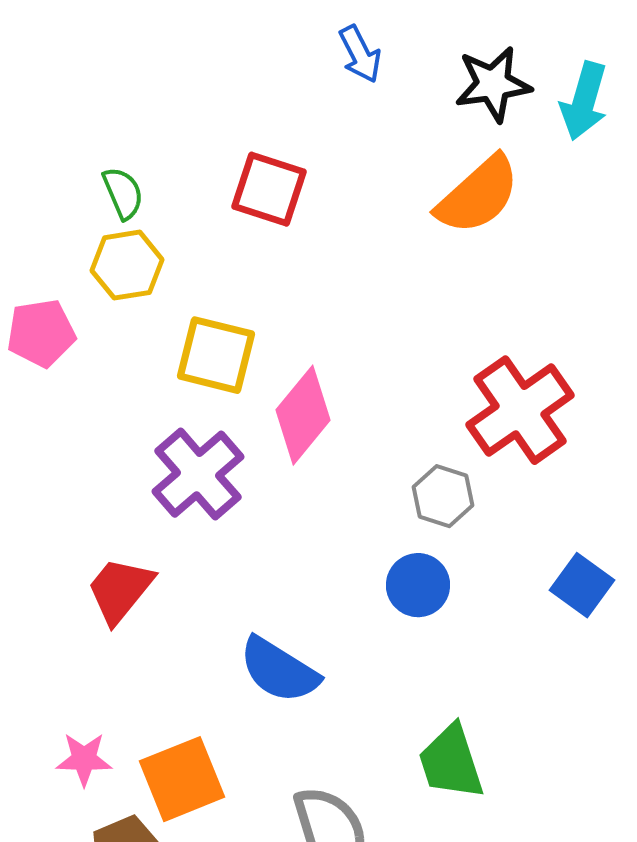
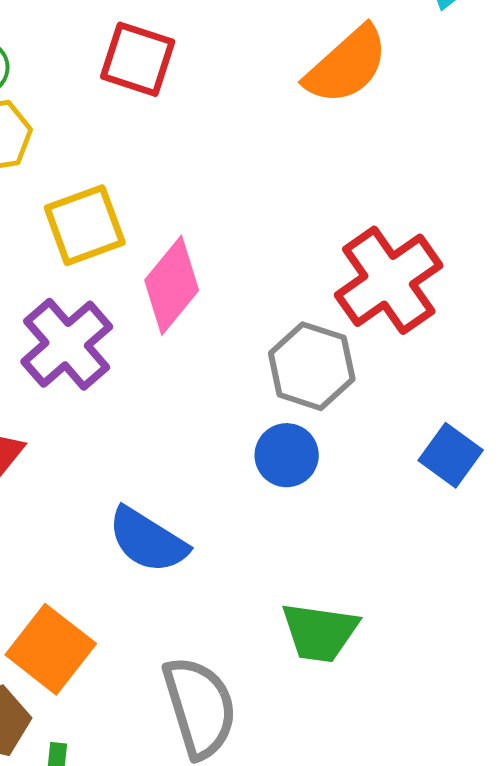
yellow square: (216, 355) -> (85, 225), turned -34
gray hexagon: (443, 496) -> (312, 366), size x1.4
green trapezoid: (451, 762) -> (320, 632), turned -64
orange square: (182, 779) -> (51, 649), turned -30

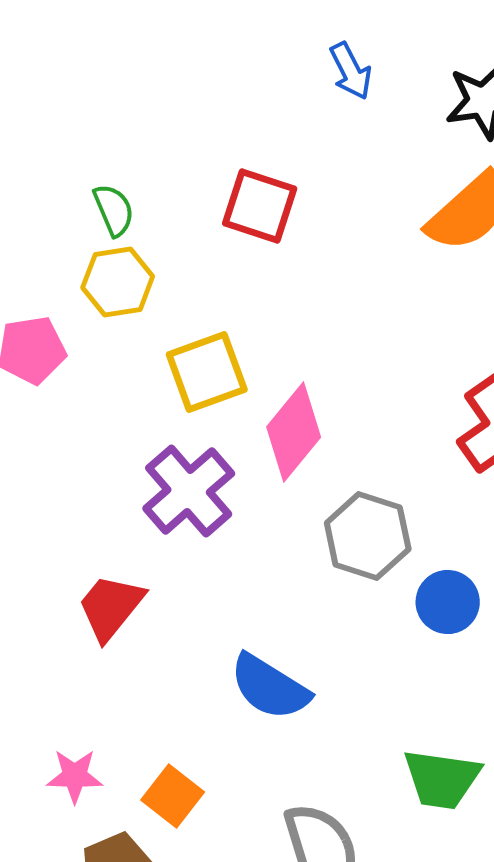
gray hexagon: (312, 366) -> (368, 536), moved
blue circle: (287, 455) -> (448, 602), moved
orange square: (51, 649) -> (173, 796), size x0.7

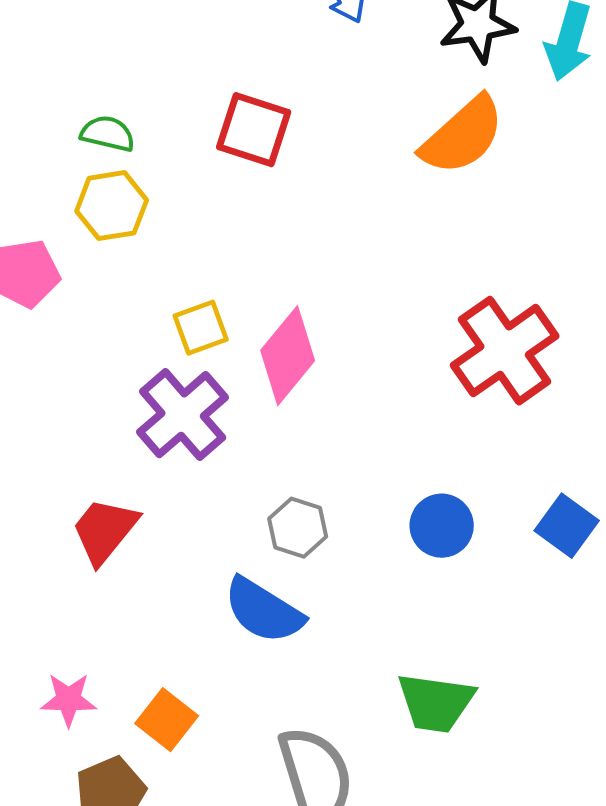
green semicircle: (114, 210) -> (108, 134), turned -54
yellow square: (207, 372) -> (201, 328), moved, size x0.7
gray hexagon: (368, 536) -> (298, 528), moved, size x0.7

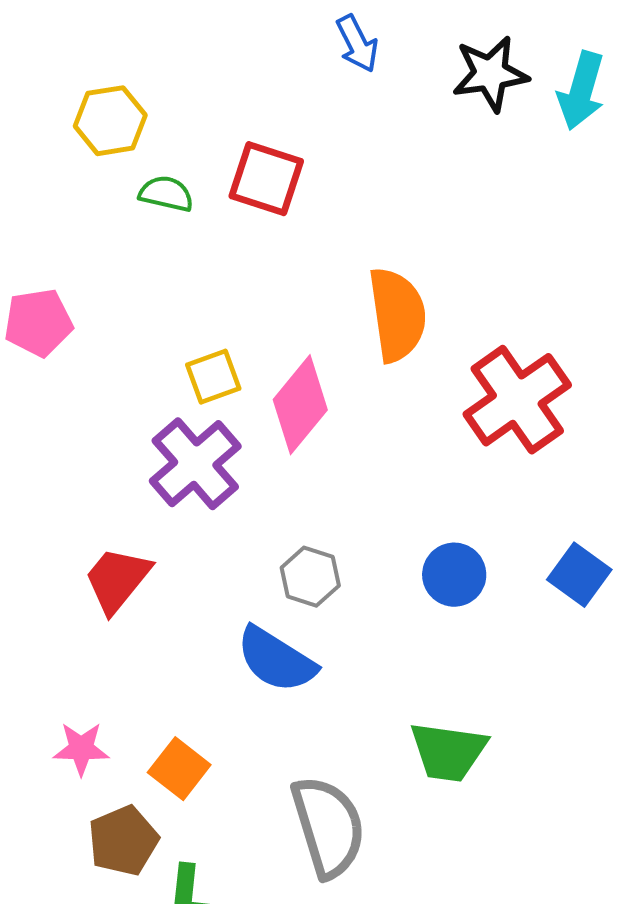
green semicircle: (108, 134) -> (166, 194), moved
orange semicircle: (463, 136) -> (397, 315), moved, turned -56
yellow hexagon: (112, 206) -> (110, 121), moved

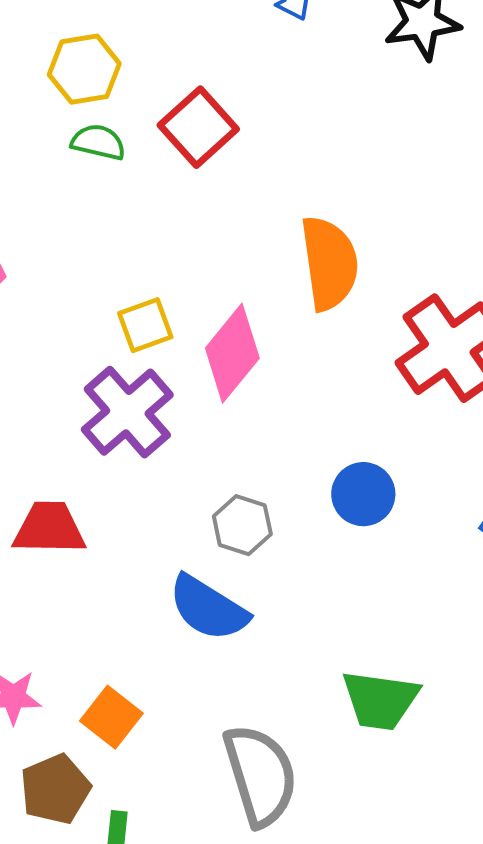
yellow hexagon: (110, 121) -> (84, 69), moved
red square: (266, 179) -> (198, 127), turned 30
blue circle: (454, 575) -> (363, 494), moved
red trapezoid: (117, 580) -> (49, 528), turned 52

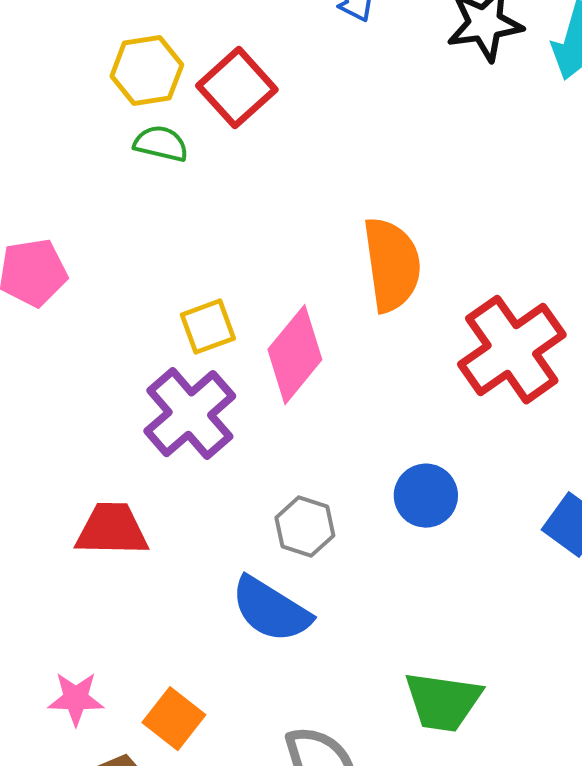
red square: (198, 127) -> (237, 88), moved

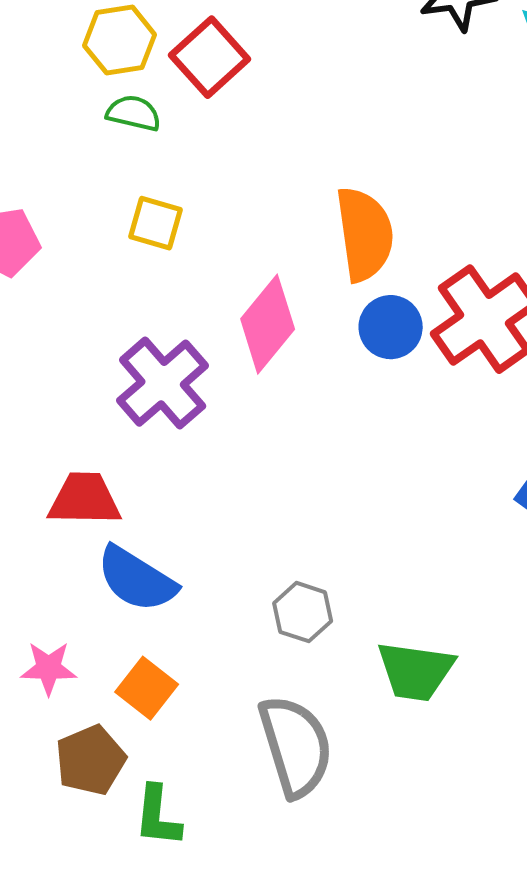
yellow square: (208, 327) -> (156, 223), moved, turned 36
blue circle: (426, 496) -> (391, 327), moved
gray hexagon: (305, 527) -> (303, 612), moved
blue semicircle: (271, 610) -> (137, 579), moved

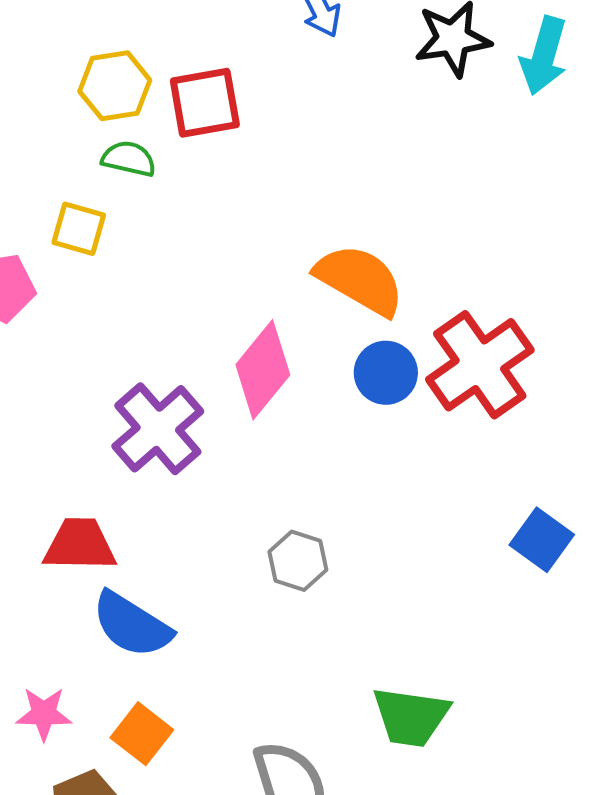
red square: (210, 57) -> (205, 103), turned 32
yellow square: (156, 223) -> (79, 229), moved
orange semicircle: (365, 234) -> (360, 280), turned -52
gray hexagon: (303, 612) -> (298, 561), moved

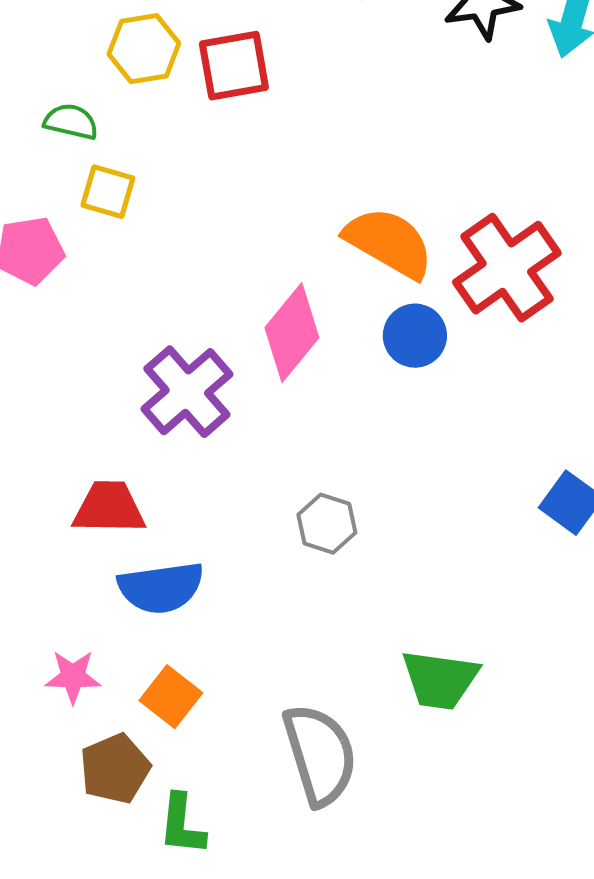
green semicircle: (129, 159) -> (71, 122), moved
red cross: (480, 365) -> (507, 268), moved
blue semicircle: (132, 625) -> (161, 588), turned -40

